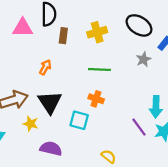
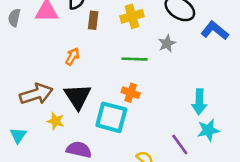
gray star: (144, 59) -> (167, 44), moved
cyan square: (79, 120) -> (111, 117), size x1.4
purple line: (139, 127) -> (180, 144), moved

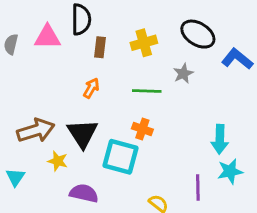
orange arrow: (72, 56) -> (91, 88), moved
purple line: (180, 144) -> (198, 187), turned 35

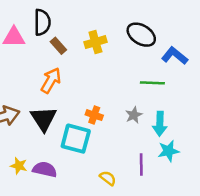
brown rectangle: (100, 47) -> (58, 46), turned -49
gray star: (183, 73) -> (134, 115), moved
orange arrow: (91, 88) -> (51, 80), size x1.5
green line: (147, 91) -> (152, 83), moved
yellow star: (58, 161) -> (19, 166), moved

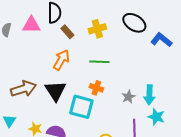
green line: (152, 83) -> (99, 62), moved
gray star: (134, 115) -> (128, 97), moved
cyan star: (168, 151) -> (156, 117), turned 30

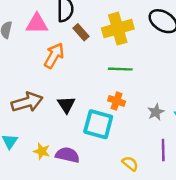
yellow cross: (97, 29) -> (118, 29), size x1.4
orange arrow: (61, 60) -> (54, 56), moved
black triangle: (55, 91) -> (66, 105), size x0.7

